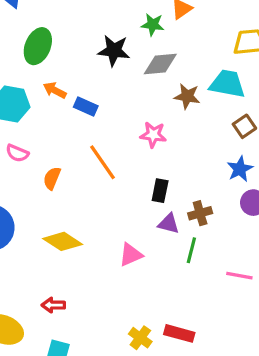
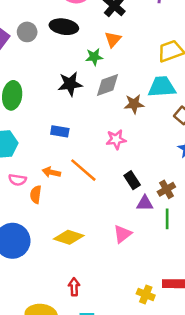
orange arrow: (55, 90) -> (51, 172), moved
orange semicircle: (52, 178) -> (36, 194), moved
black rectangle: (160, 191) -> (132, 180), turned -30
red arrow: (53, 305) -> (74, 287), turned 102

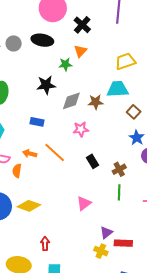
gray diamond: (108, 85) -> (71, 101), moved
purple triangle: (145, 203) -> (106, 233), moved, turned -40
yellow diamond: (69, 237) -> (29, 206), moved

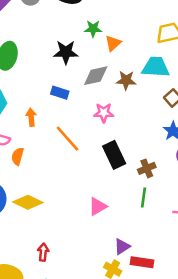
orange triangle: (80, 51) -> (113, 43), moved
blue rectangle: (37, 122) -> (60, 93), moved
orange arrow: (30, 154) -> (31, 117), moved, turned 64
black rectangle: (92, 161) -> (114, 155), size x1.5

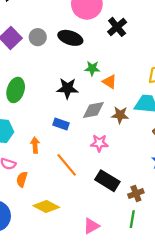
orange triangle: (113, 43) -> (110, 82), turned -48
black rectangle: (114, 155) -> (107, 181), turned -35
yellow diamond: (28, 202) -> (46, 207), moved

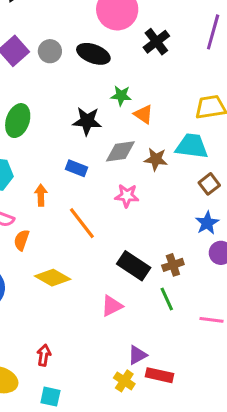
black rectangle: (107, 181) -> (134, 266), moved
green line: (132, 219) -> (167, 299), turned -36

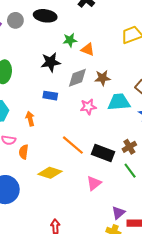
cyan trapezoid: (192, 146) -> (119, 102), moved
orange line: (82, 223) -> (73, 145), moved

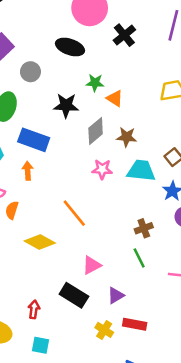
gray circle: (15, 20) -> (30, 72), moved
gray diamond: (77, 78) -> (96, 131), turned -30
blue rectangle: (50, 96) -> (34, 140), moved, size x1.6
black rectangle: (103, 153) -> (74, 295), moved
purple triangle: (118, 213) -> (116, 296), moved

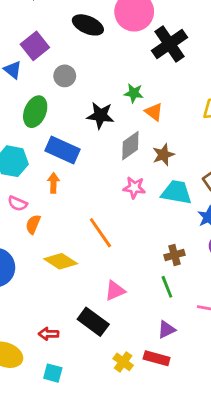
black cross: (124, 35) -> (170, 44), size x1.4
black ellipse: (70, 47) -> (88, 25), moved
brown star: (127, 137) -> (163, 155), turned -30
purple triangle: (116, 296) -> (166, 330), moved
red arrow: (34, 310) -> (49, 334), turned -102

